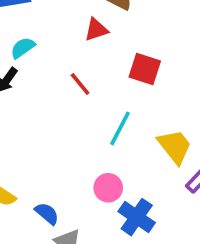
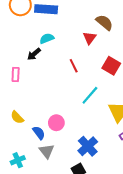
red triangle: (96, 30) -> (90, 38), turned -48
pink circle: (108, 188) -> (56, 123), moved

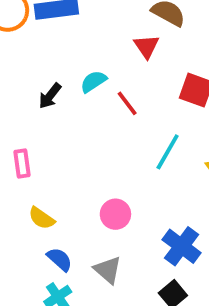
cyan semicircle: (47, 38) -> (93, 81), moved
pink rectangle: (16, 74) -> (22, 164), moved
blue semicircle: (39, 133) -> (60, 259), moved

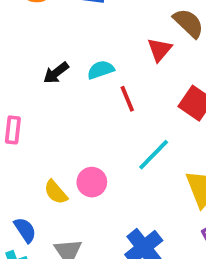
pink circle: (115, 214) -> (92, 182), moved
yellow semicircle: (42, 218) -> (56, 192), moved

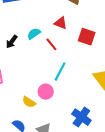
red triangle: (160, 50) -> (61, 23), moved, turned -32
cyan line: (154, 155) -> (60, 71), moved

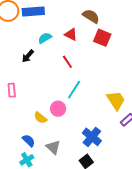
red triangle: (61, 23) -> (71, 34), moved
cyan semicircle: (34, 34) -> (45, 38), moved
red square: (87, 37) -> (102, 38), moved

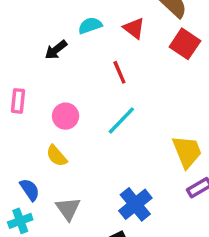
pink circle: (58, 109) -> (66, 116), moved

